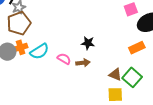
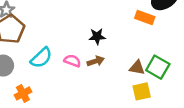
orange cross: (21, 47) -> (23, 93), moved
orange rectangle: (137, 48) -> (145, 17), moved, turned 56

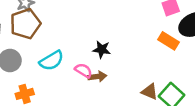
black star: (97, 36) -> (102, 50), moved
brown arrow: (96, 61) -> (97, 77), moved

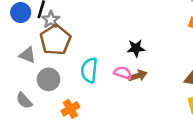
cyan semicircle: (52, 61) -> (89, 70), turned 140

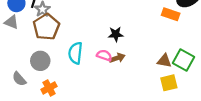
gray triangle: (27, 55) -> (11, 22), moved
orange cross: (70, 109) -> (49, 88), moved

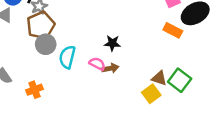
gray circle: (40, 61) -> (46, 44), moved
yellow square: (169, 83) -> (151, 94), moved, turned -30

